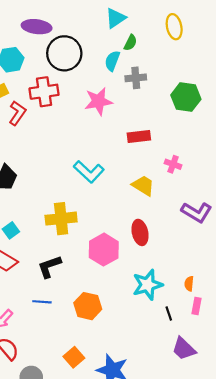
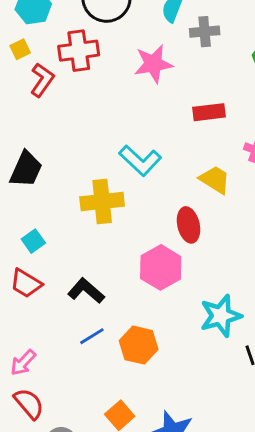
yellow cross: (61, 219) -> (102, 202), moved
red ellipse: (140, 232) -> (189, 225), moved
black L-shape: (49, 267) -> (86, 291), turned 60
blue line: (42, 302) -> (92, 336), moved, turned -36

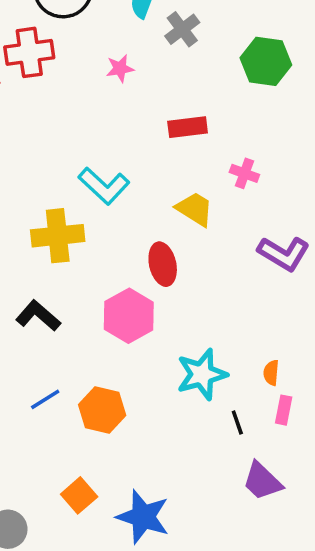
gray cross: (205, 32) -> (182, 29), turned -32
pink star: (153, 64) -> (120, 68), size x0.6
black L-shape: (86, 291) -> (38, 316), moved

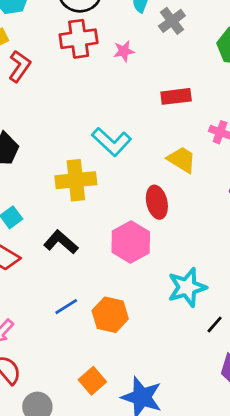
red cross: (29, 52) -> (79, 39), moved
black line: (237, 422) -> (215, 324), turned 60

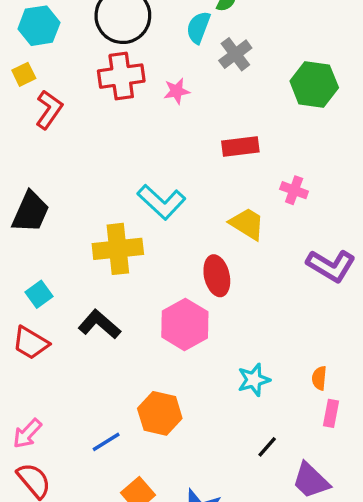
cyan star: (187, 287) -> (254, 380), size x0.7
blue line: (66, 307) -> (106, 442), moved
black line: (215, 324) -> (267, 447), moved

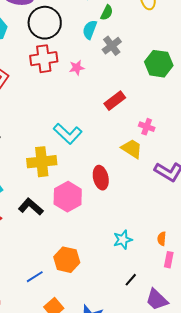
red rectangle: (240, 147) -> (115, 101), turned -30
yellow trapezoid: (247, 224) -> (132, 149), moved
pink hexagon: (185, 324) -> (68, 197), moved

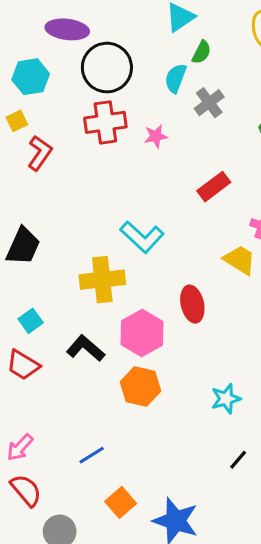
orange hexagon: (67, 260) -> (140, 386), moved

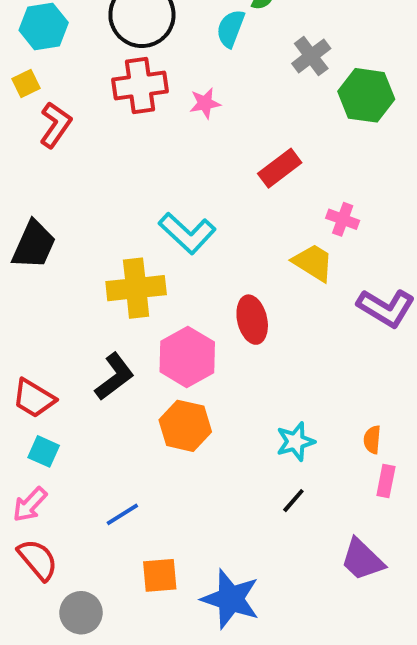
gray cross: (209, 103) -> (311, 56), moved
cyan square: (31, 321) -> (44, 451), moved, turned -30
black L-shape: (86, 348) -> (114, 377), turned 102
black line: (238, 460) -> (293, 501), moved
orange square: (121, 502) -> (160, 575), turned 36

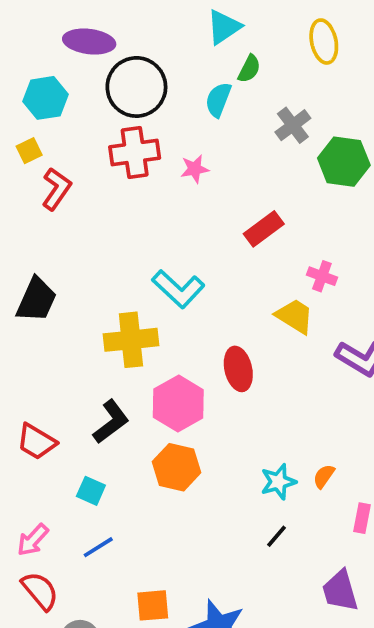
orange semicircle: (372, 440) -> (324, 476), moved, turned 30
cyan square: (44, 451) -> (91, 491), moved
blue line: (122, 514) -> (98, 547), moved
purple trapezoid: (362, 560) -> (340, 591), turned 30

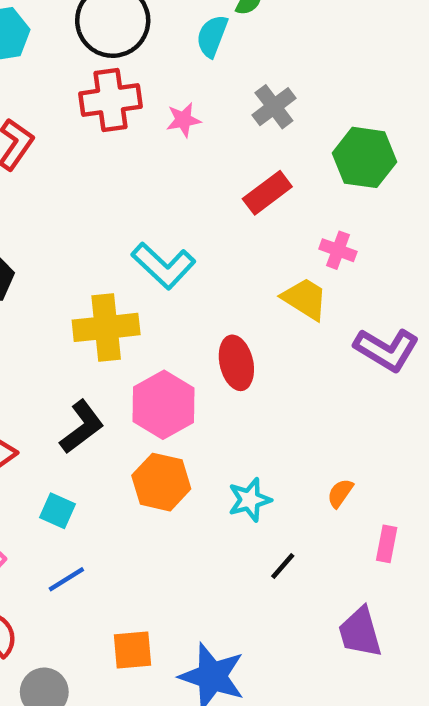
gray cross: (293, 125) -> (274, 107), moved
green hexagon: (344, 162) -> (364, 157), moved
cyan star: (278, 482) -> (250, 500), moved

